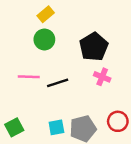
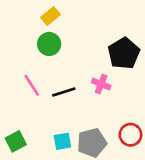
black pentagon: (94, 47) -> (124, 53), moved
pink line: (29, 77) -> (32, 85), turned 55
pink cross: (102, 77) -> (101, 84), moved

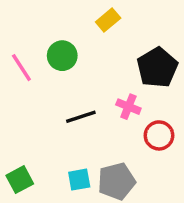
yellow rectangle: (50, 16) -> (108, 20), moved
pink line: (32, 85) -> (21, 68), moved
red circle: (130, 135) -> (159, 135), moved

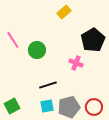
green circle: (62, 56) -> (37, 50), moved
black line: (81, 117) -> (48, 85), moved
red circle: (159, 135) -> (94, 107), moved

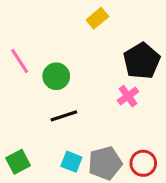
pink cross: (76, 63) -> (128, 96), moved, turned 32
black line: (48, 85) -> (64, 116), moved
cyan square: (47, 106) -> (71, 162), turned 32

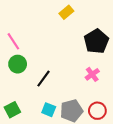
green circle: (56, 76) -> (18, 64), moved
pink cross: (128, 96) -> (92, 74), moved
black line: (64, 116) -> (44, 79), turned -36

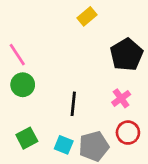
black line: (44, 79) -> (73, 104), moved, turned -30
green square: (12, 110) -> (27, 138), moved
red circle: (97, 111) -> (128, 133), moved

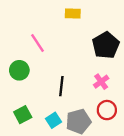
yellow rectangle: (87, 16) -> (73, 13), turned 42
pink line: (17, 55) -> (38, 43), moved
cyan square: (64, 145) -> (53, 120), turned 35

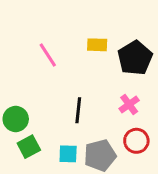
yellow rectangle: (73, 13) -> (97, 45), moved
green circle: (19, 70) -> (16, 119), moved
cyan square: (53, 120) -> (68, 154), turned 35

